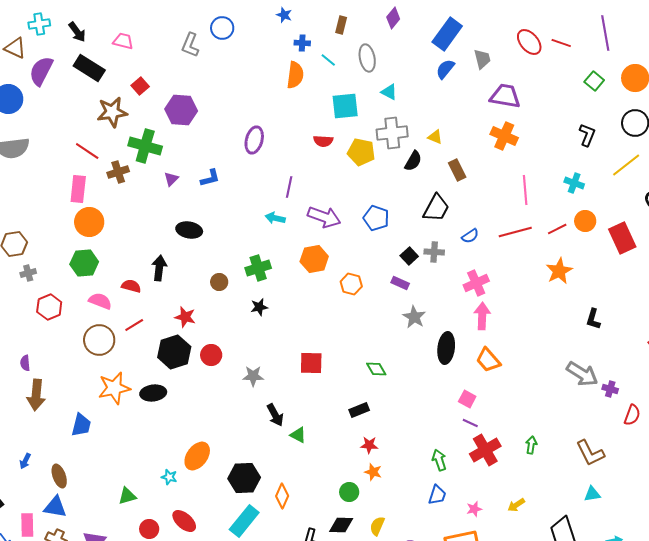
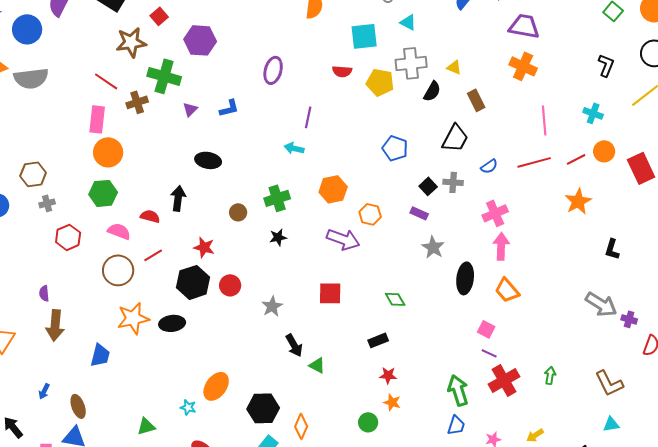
purple arrow: (324, 217) -> (343, 239), moved
gray star: (253, 376) -> (272, 306), turned -30
green arrow: (439, 460) -> (458, 390), size x1.4

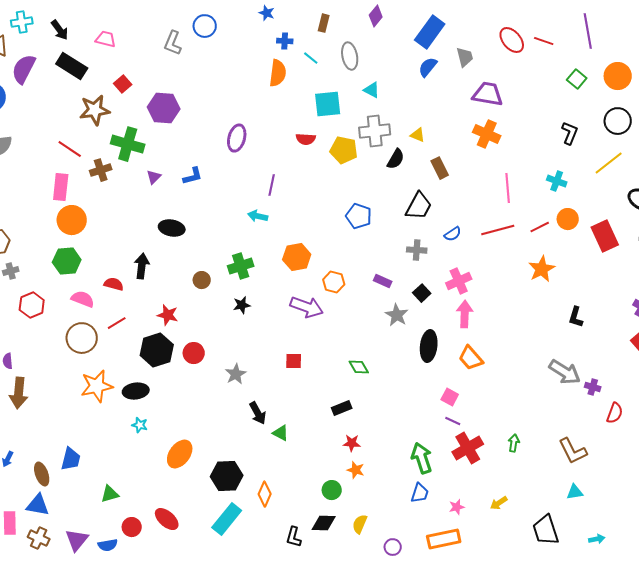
black square: (428, 186) -> (422, 293), moved
red square: (330, 293) -> (294, 361), size x0.7
blue trapezoid: (100, 355) -> (71, 459), moved
cyan star: (188, 407) -> (140, 425), moved

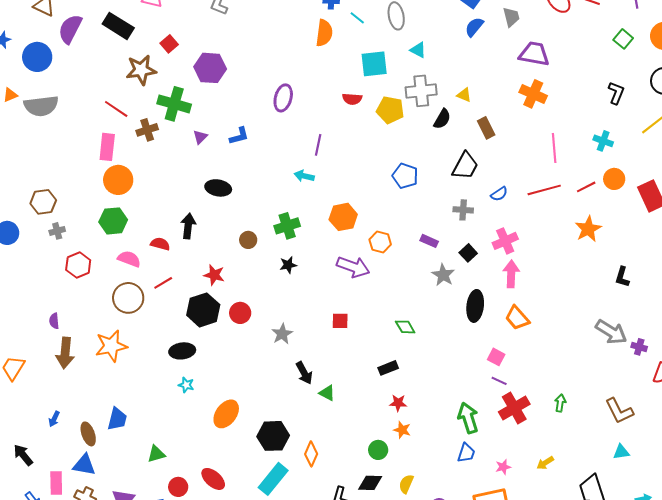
orange star: (97, 386) -> (111, 346), moved

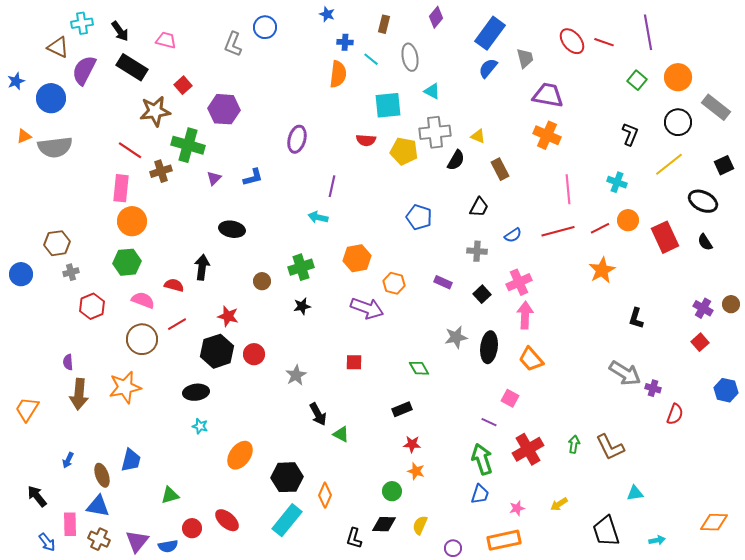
black trapezoid: (465, 166) -> (479, 207), size x0.7
gray star: (443, 275) -> (456, 337), moved, turned 30
purple line: (499, 381) -> (489, 422), moved
brown L-shape: (619, 411) -> (610, 447), moved

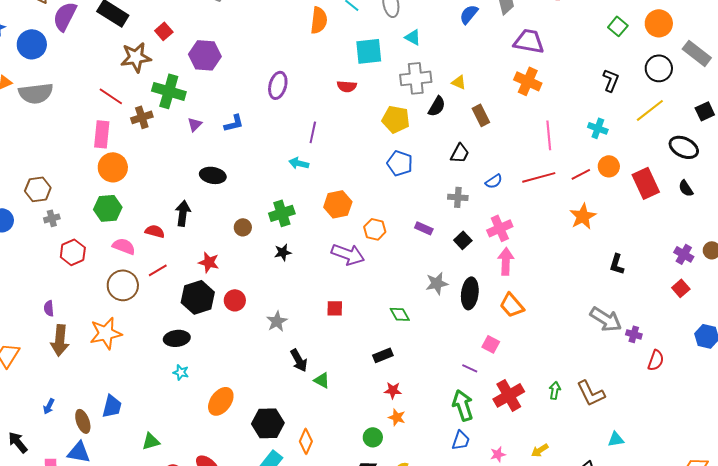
yellow pentagon: (404, 151) -> (396, 119), moved

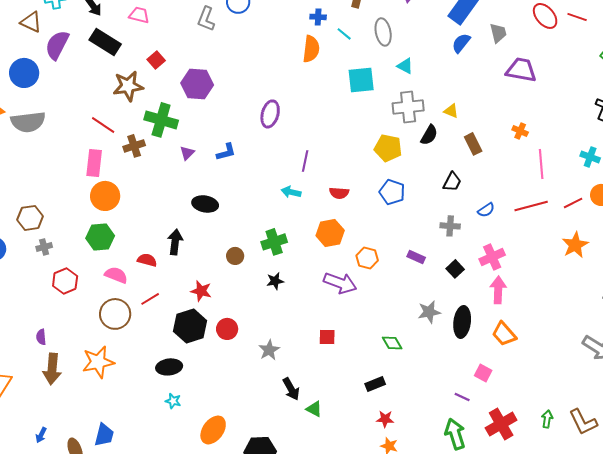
orange cross: (528, 81) -> (520, 131), moved, size x0.6
red semicircle: (347, 86) -> (339, 193), moved

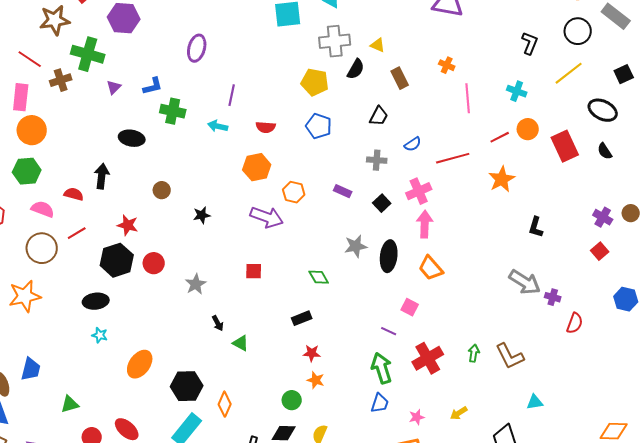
red line: (531, 206) -> (453, 158), moved
green cross: (274, 242) -> (173, 111), moved, turned 30
black arrow: (291, 389) -> (218, 323), size x0.7

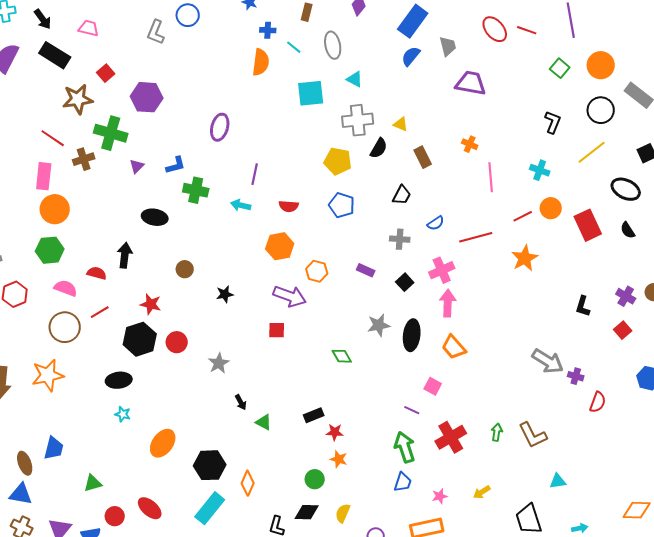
black L-shape: (536, 227) -> (583, 306), moved
red square: (254, 271) -> (277, 330), moved
black rectangle: (302, 318) -> (314, 415), moved

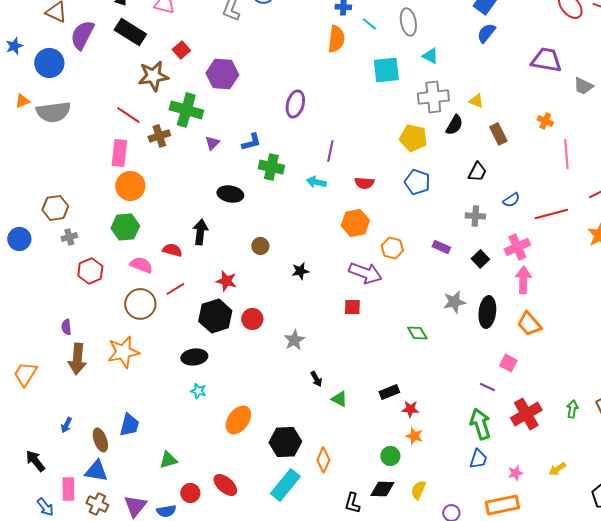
gray trapezoid: (448, 46) -> (583, 86), moved, turned 130

